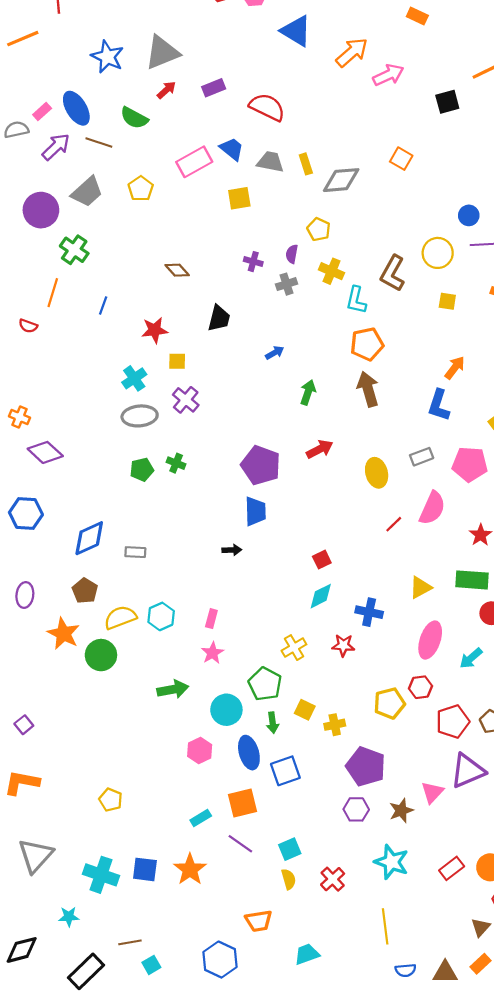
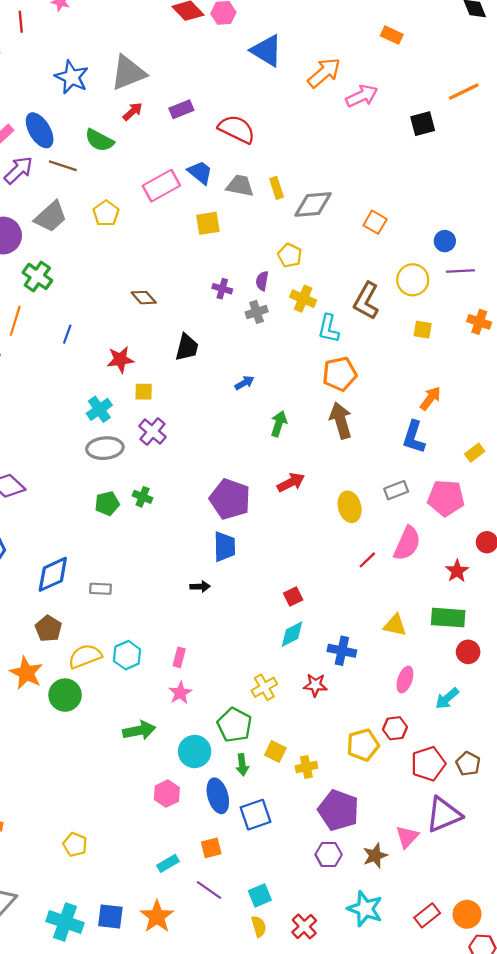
orange square: (401, 159) -> (375, 222), moved
yellow triangle: (421, 587) -> (395, 625), turned 40
pink ellipse: (430, 640) -> (405, 680), size x0.7
orange square: (243, 803) -> (211, 848), size x0.7

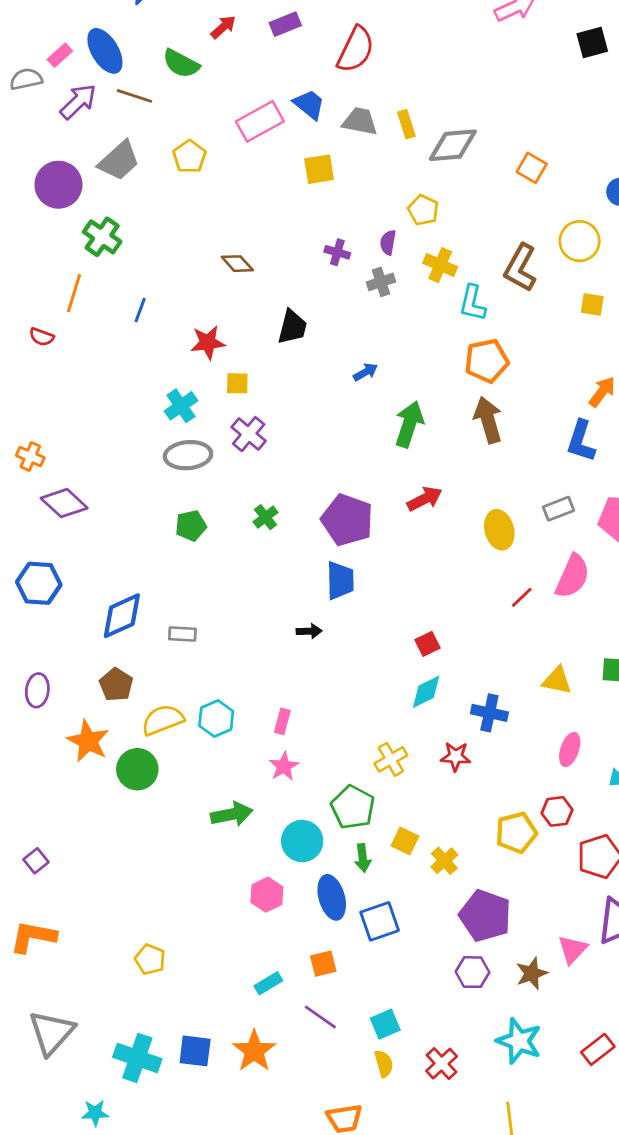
red semicircle: (237, 129) -> (356, 50), turned 90
green arrow: (279, 424) -> (409, 424), size x1.4
green cross: (143, 497) -> (266, 517), moved, turned 30
yellow cross: (306, 767) -> (444, 861), turned -30

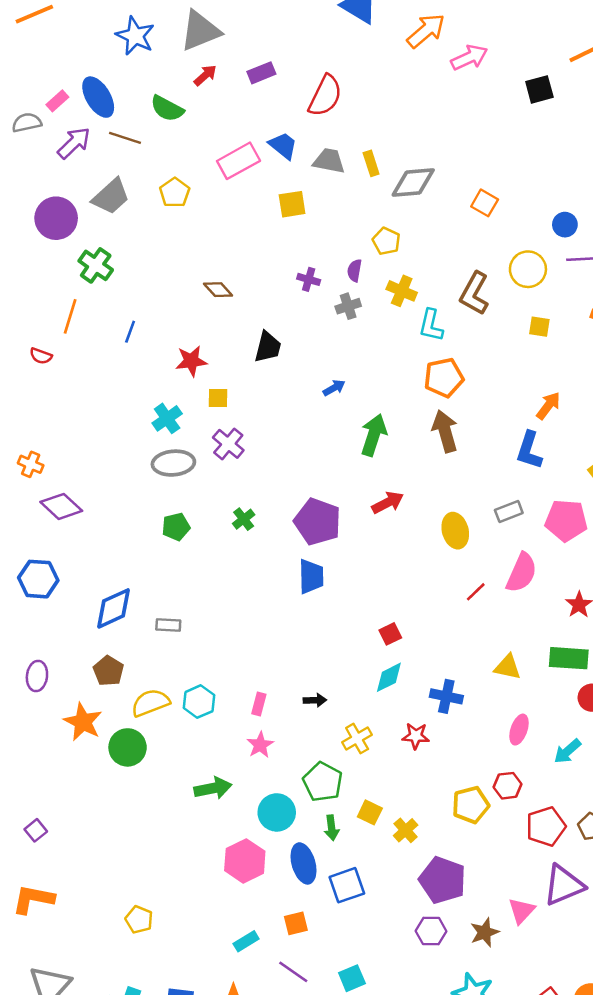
black arrow: (309, 631) -> (315, 700), moved
pink hexagon: (267, 895) -> (245, 861), size x1.4

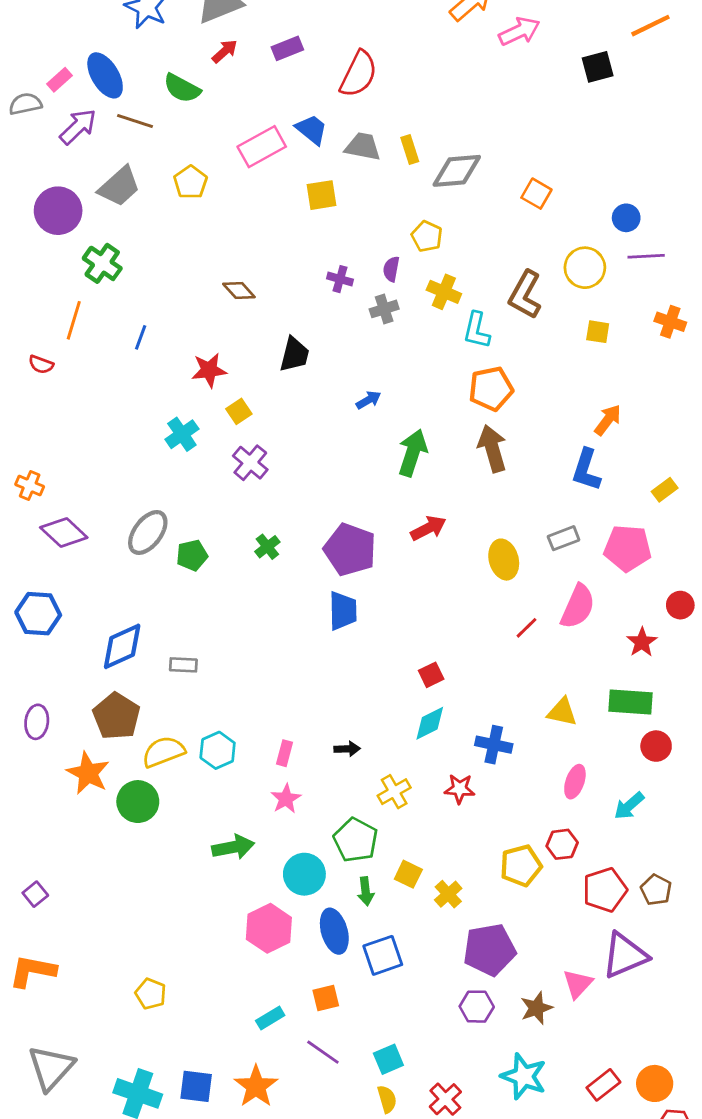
yellow square: (218, 398) -> (239, 411), turned -35
gray ellipse: (173, 463) -> (148, 532), moved, turned -48
brown pentagon: (108, 671) -> (116, 716), size x1.4
purple pentagon: (442, 880) -> (489, 950), turned -30

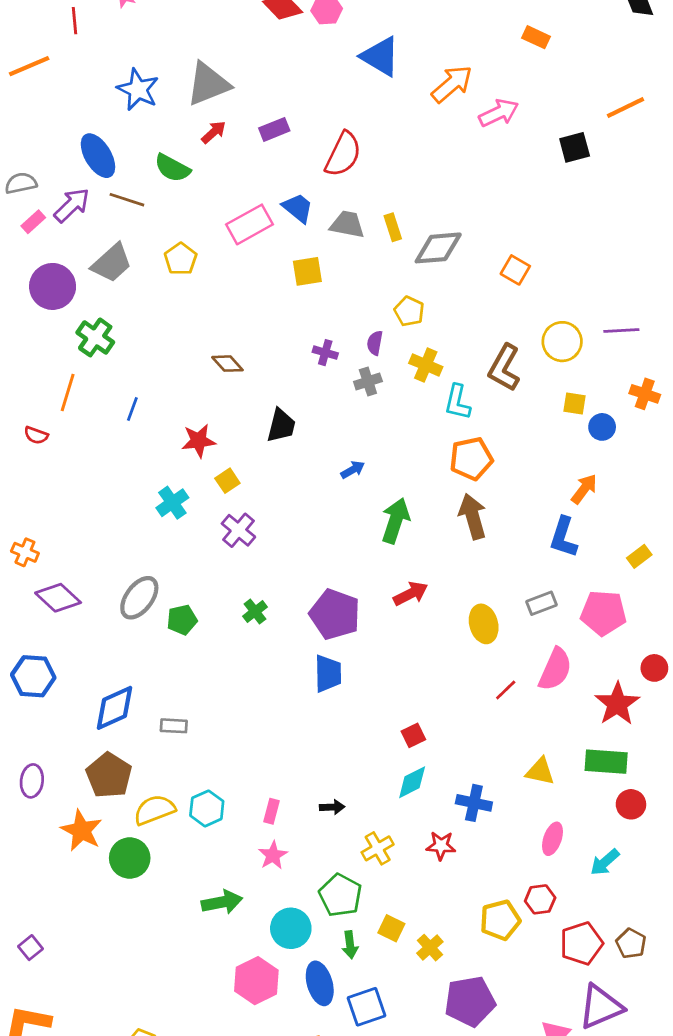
pink rectangle: (60, 80) -> (33, 222), moved
blue circle: (626, 218) -> (602, 427), moved
red star: (642, 642) -> (617, 704), size x1.5

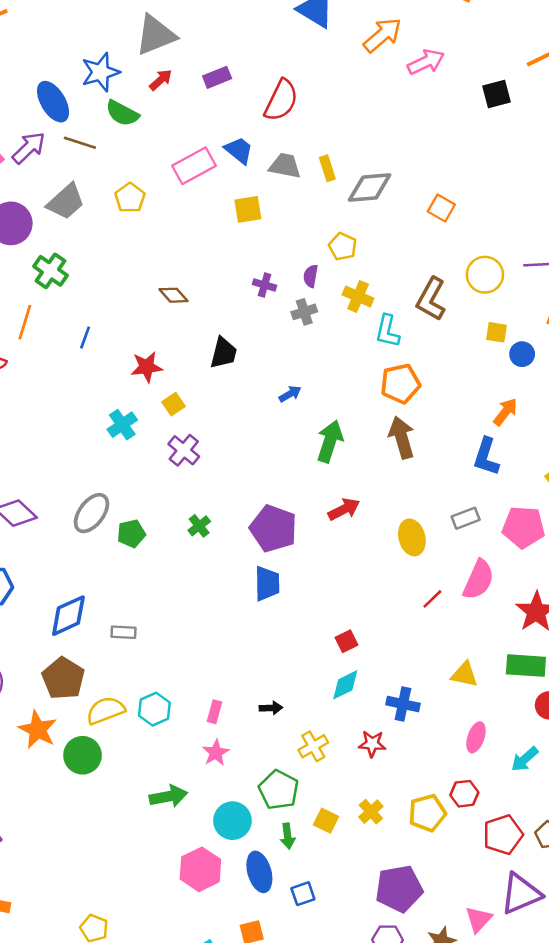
blue star: (138, 90) -> (100, 72), moved, turned 30
yellow cross: (430, 948) -> (371, 812), moved
blue square: (367, 1007) -> (303, 894), size x0.7

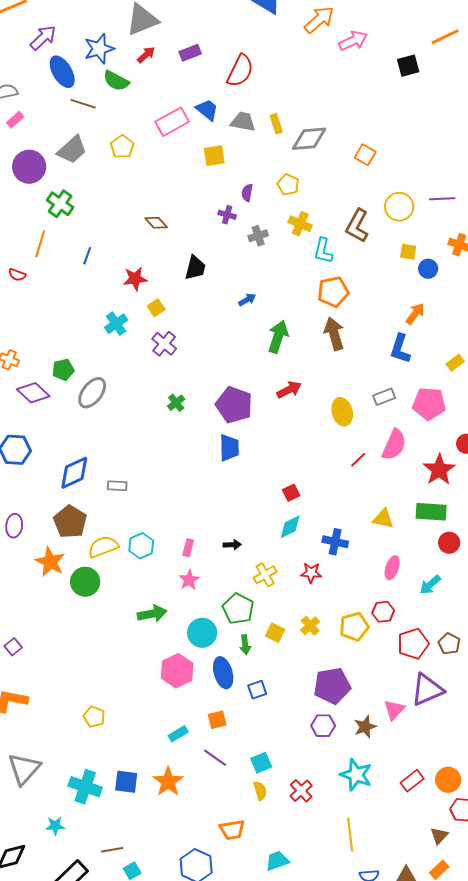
purple arrow: (29, 148) -> (43, 38), moved
purple semicircle: (311, 276) -> (247, 193), moved
green pentagon: (131, 534) -> (63, 370), moved

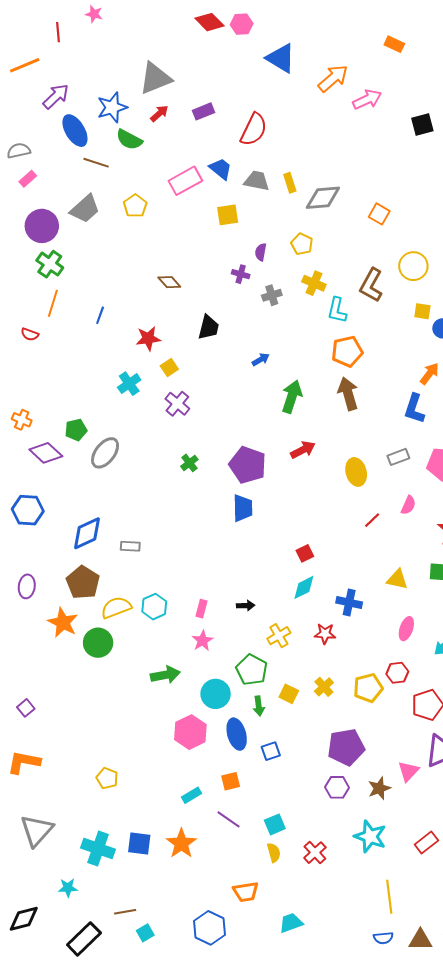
green cross: (60, 204) -> (50, 264), moved
pink semicircle: (394, 445) -> (408, 505), size x0.6
yellow line: (350, 835) -> (389, 897), moved

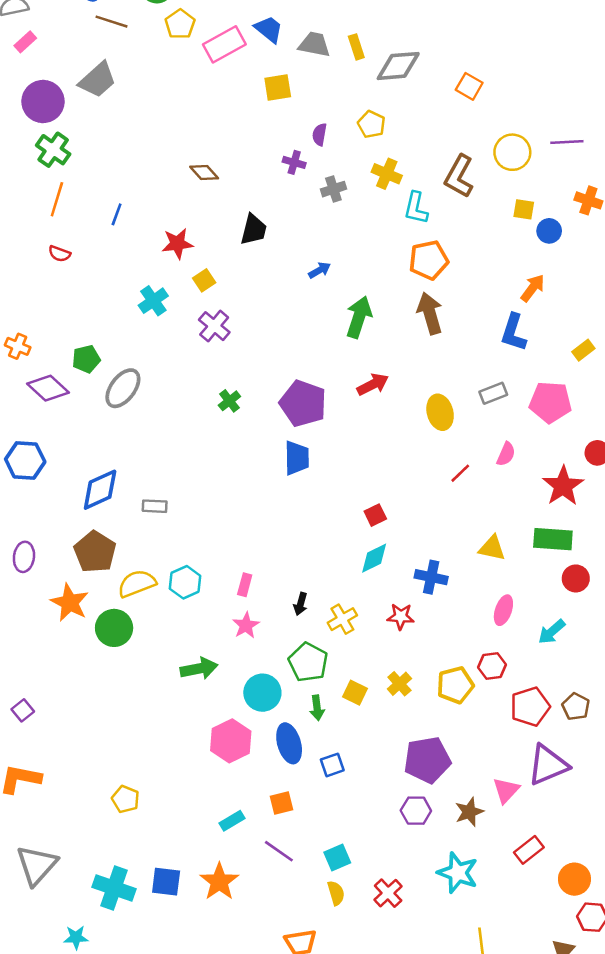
yellow pentagon: (135, 206) -> (180, 24), moved
red semicircle: (30, 334) -> (59, 254), moved
black arrow: (246, 606) -> (300, 604), moved, turned 108
red rectangle: (426, 843) -> (529, 850), moved

